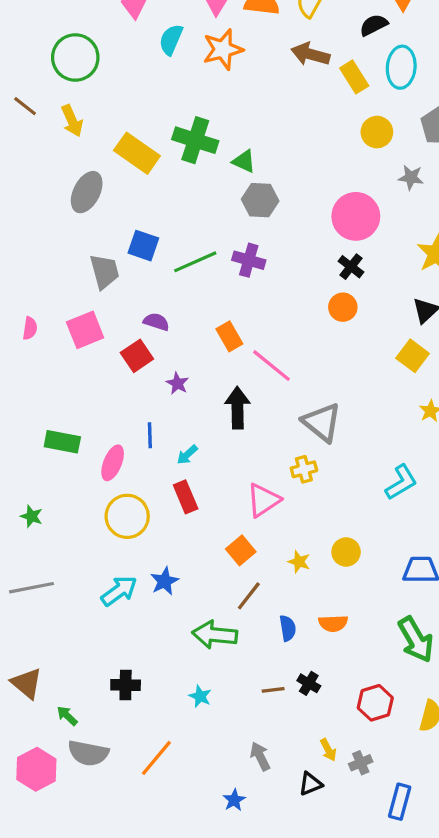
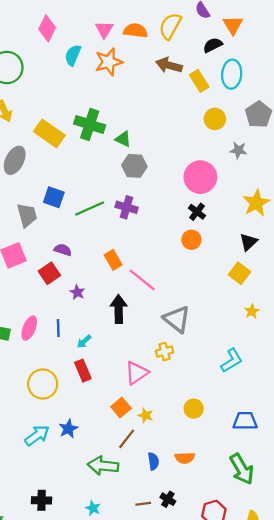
pink ellipse: (113, 463) -> (29, 328), moved
yellow star: (299, 562) -> (146, 415), moved

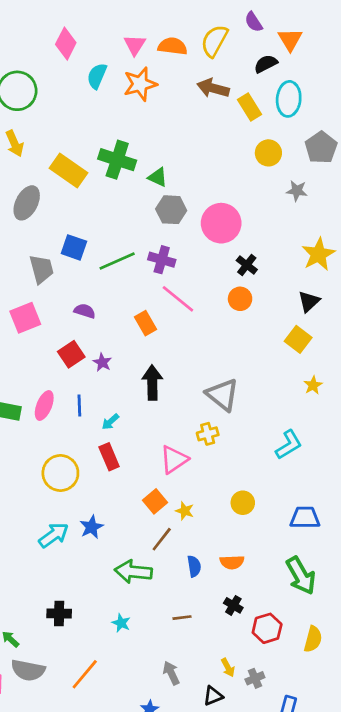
pink circle: (200, 177) -> (221, 223), moved
red square: (49, 273) -> (71, 354), moved
pink line: (142, 280) -> (178, 299), moved
black cross: (168, 499) -> (233, 605), moved

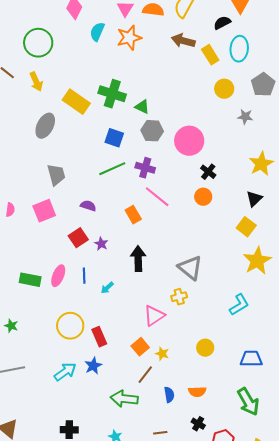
blue square: (74, 247) -> (114, 138), moved
yellow star: (313, 385) -> (257, 261), size x2.0
red rectangle: (109, 457) -> (99, 337), moved

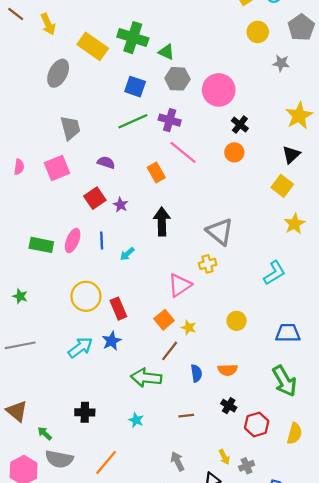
yellow star: (257, 261) -> (295, 224), size x0.7

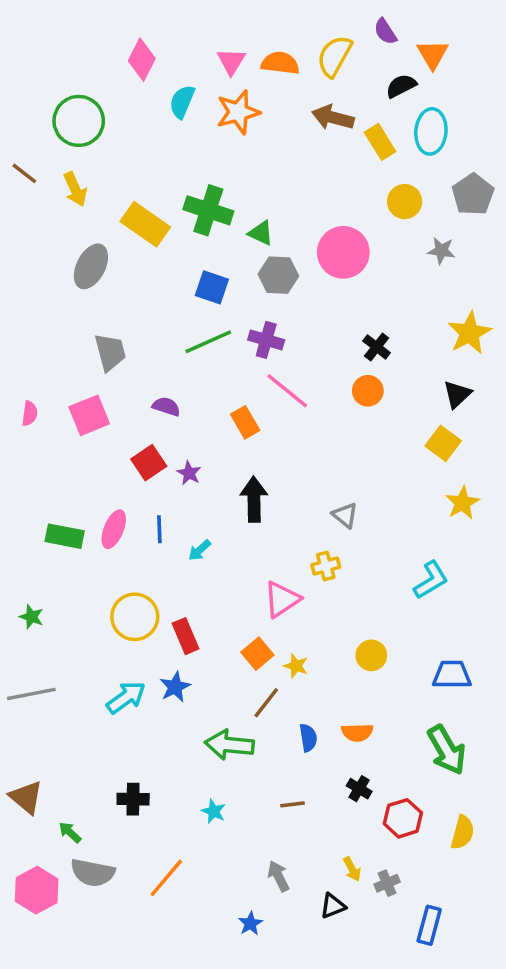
pink circle: (219, 90) -> (343, 252), moved
gray triangle: (220, 232) -> (345, 515), size x0.6

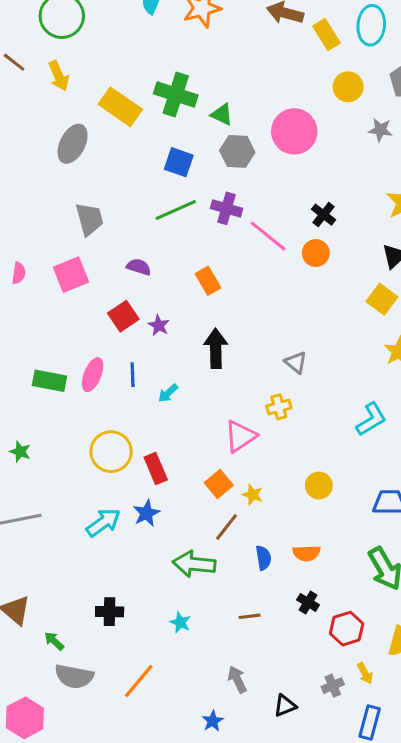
pink line: (287, 391) -> (268, 236), moved
yellow arrow: (352, 869) -> (365, 673), moved
pink hexagon: (37, 890) -> (25, 718), moved

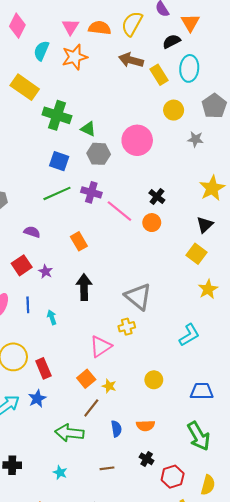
yellow rectangle: (120, 107) -> (25, 87), moved
gray triangle: (296, 362) -> (138, 296), size x1.8
cyan arrow: (168, 393) -> (52, 317), turned 112

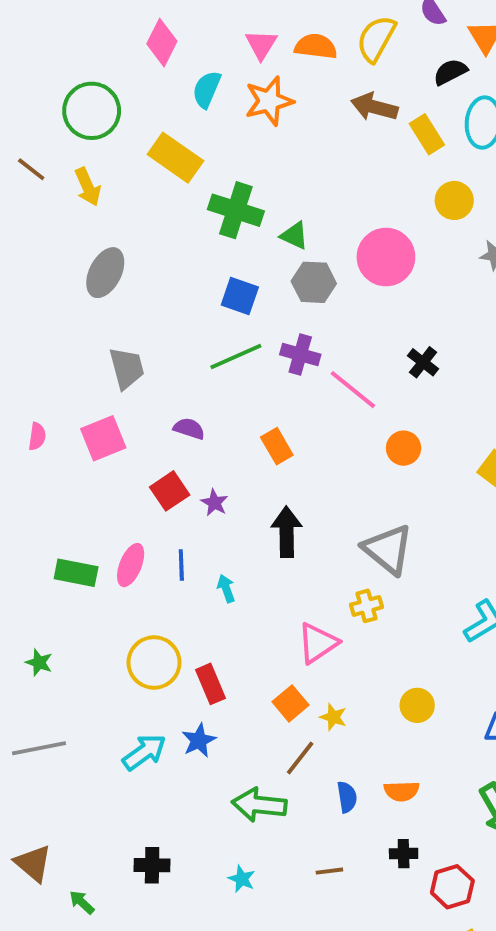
orange circle: (152, 223) -> (404, 448), moved
black cross: (147, 459) -> (404, 854), turned -32

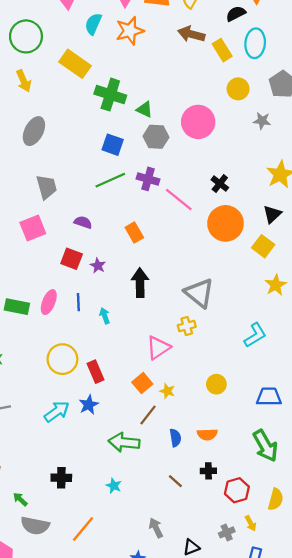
orange circle: (404, 448) -> (226, 223), moved, size x1.8
red square: (170, 491) -> (72, 259), turned -35
brown line: (329, 871) -> (175, 481), moved, turned 49

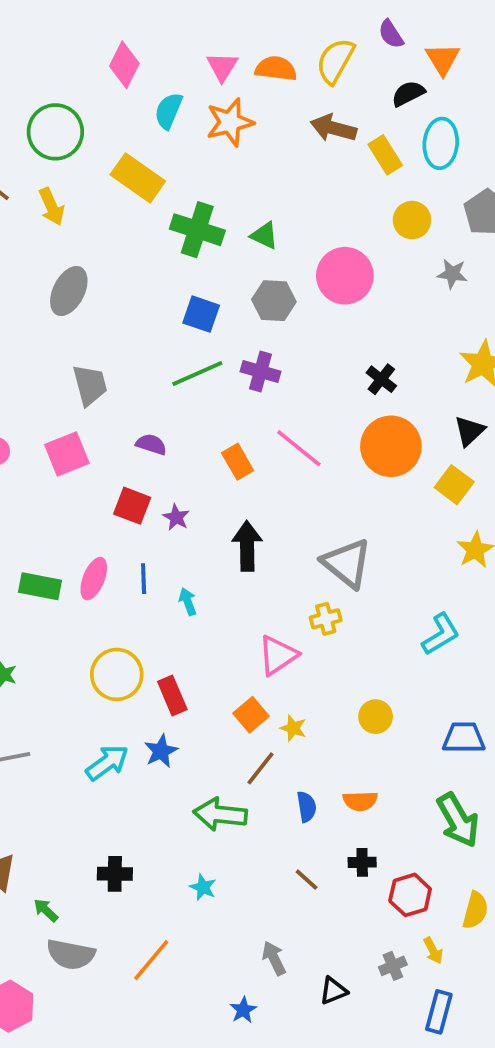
green triangle: (145, 109) -> (264, 235), moved
pink line: (179, 199) -> (299, 448), moved

